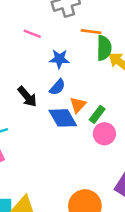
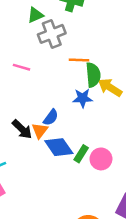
blue star: (59, 59) -> (83, 98), moved
orange triangle: (78, 105) -> (40, 131), moved
green rectangle: (97, 114) -> (81, 154), moved

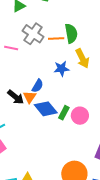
gray cross: (52, 34) -> (33, 34), moved, turned -30
green semicircle: (93, 75) -> (71, 33), moved
yellow arrow: (110, 87) -> (82, 58), turned -144

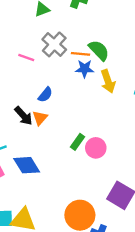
green semicircle: (71, 33) -> (99, 50), turned -42
blue star: (61, 69) -> (85, 69), moved
blue semicircle: (38, 86) -> (45, 95), moved
blue diamond: (46, 109) -> (27, 165), moved

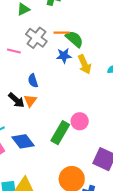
orange line: (81, 54) -> (62, 33), moved
blue semicircle: (45, 95) -> (33, 81), turned 128
green rectangle: (77, 142) -> (60, 133), moved, size x1.6

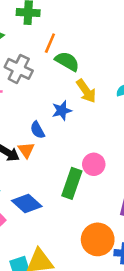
orange line: (62, 33) -> (50, 43), moved, turned -56
blue star: (64, 56) -> (62, 111), moved
blue semicircle: (33, 81) -> (37, 130), moved

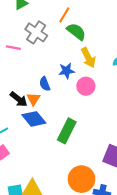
pink circle: (94, 164) -> (86, 86), moved
blue diamond: (27, 204) -> (34, 119), moved

